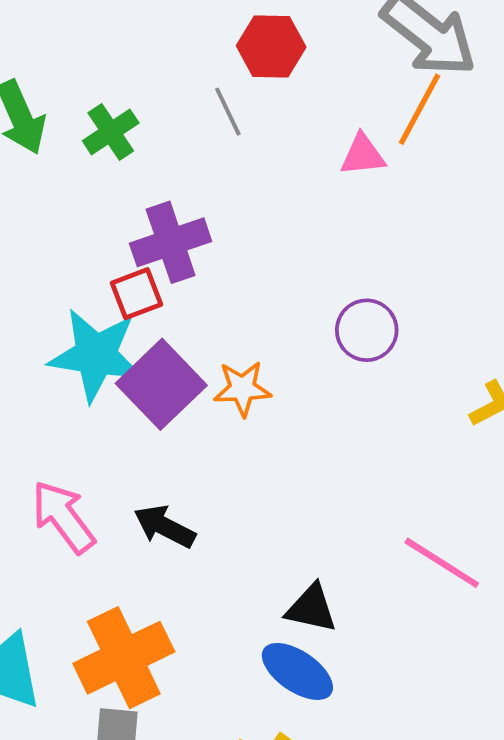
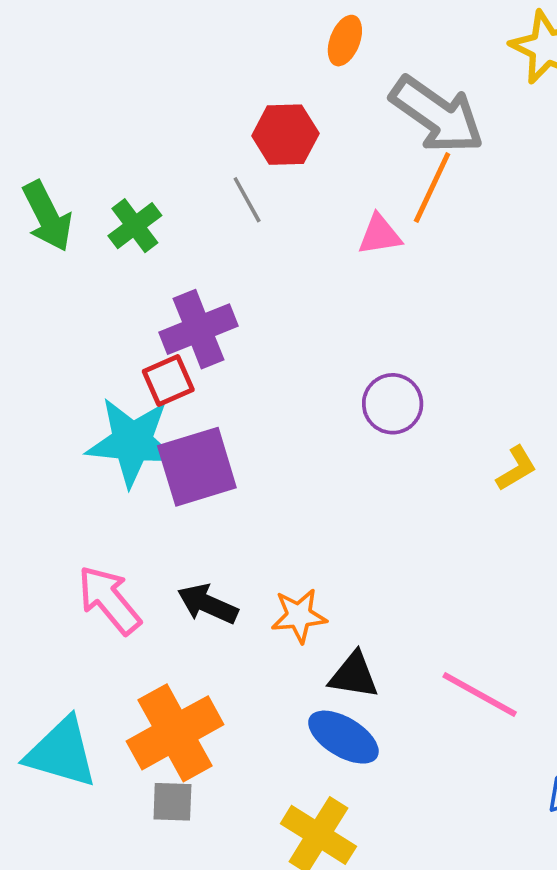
purple square: (161, 384) -> (197, 467), turned 30
orange star: (242, 389) -> (299, 616), moved
pink line: (442, 563) -> (480, 694), moved

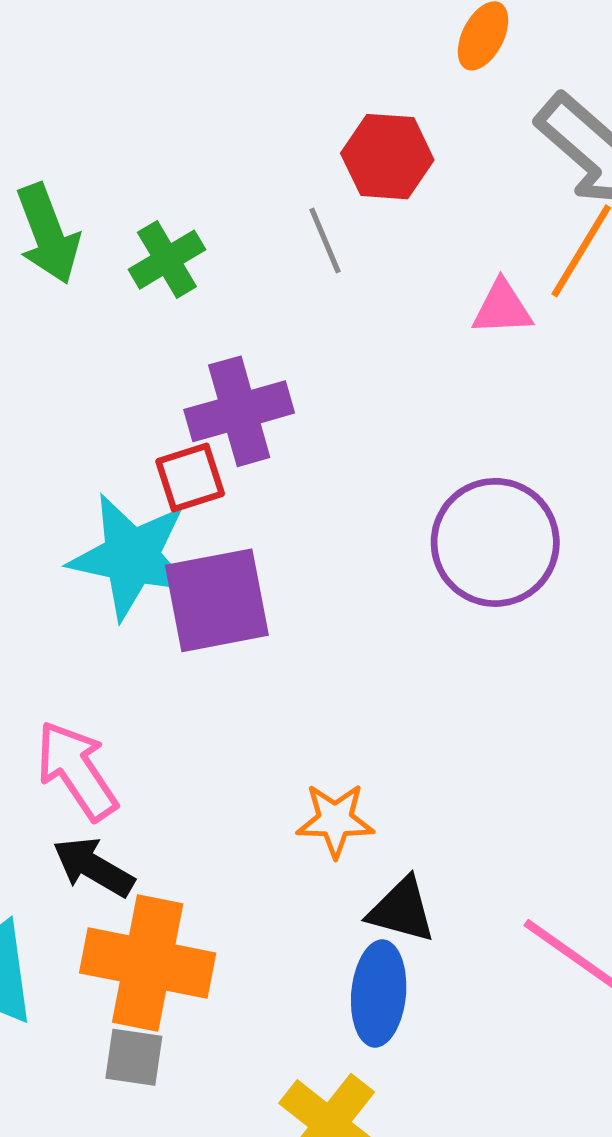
purple circle: (393, 404) -> (495, 542), size x1.5
black arrow: (208, 604) -> (93, 867), moved
orange cross: (175, 733) -> (148, 963), turned 34
blue ellipse: (343, 737) -> (379, 994), turned 58

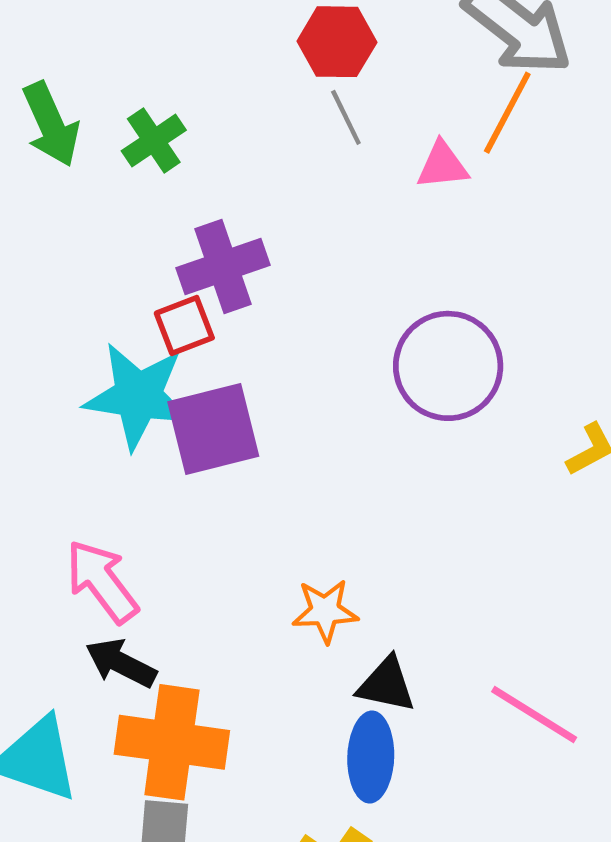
gray line: (325, 241) -> (346, 117), moved

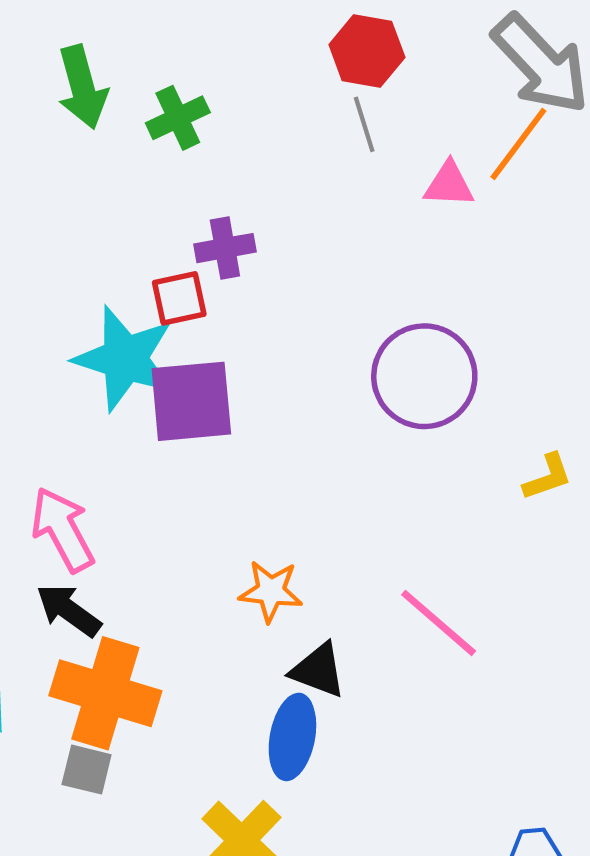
purple cross: (223, 267) -> (225, 248), size x0.7
pink line: (534, 715) -> (439, 623), moved

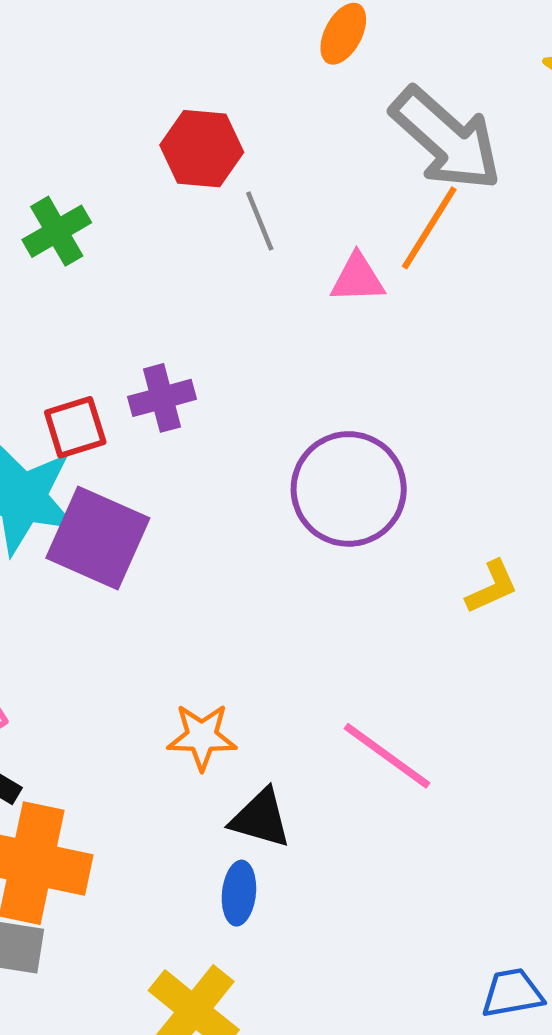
red hexagon: (367, 51) -> (202, 149), moved
purple cross: (225, 248) -> (162, 398), moved
purple square: (191, 401) -> (98, 538), turned 34
blue ellipse: (292, 737) -> (239, 893), size x0.7

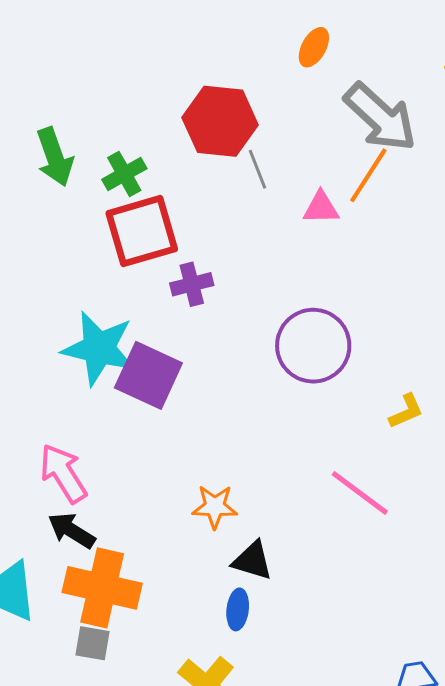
red hexagon: (202, 149) -> (220, 121), size x1.4
red square: (75, 427) -> (142, 231), moved, size x1.8
pink line: (387, 756) -> (360, 493), moved

